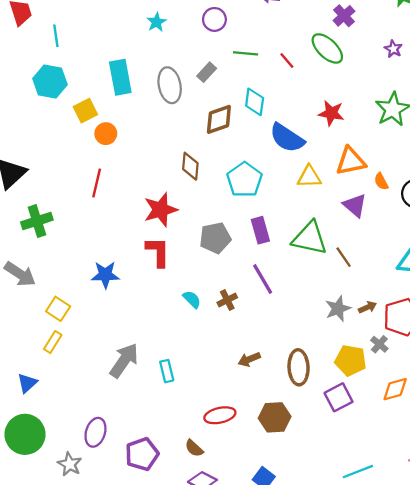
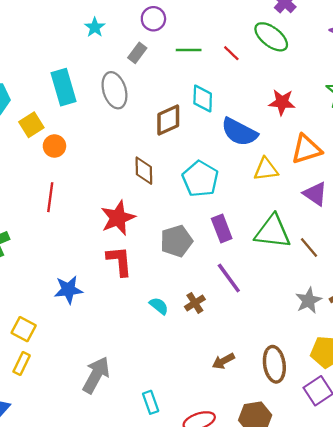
gray rectangle: (207, 72) -> (137, 53), moved
cyan rectangle: (167, 371) -> (151, 402), moved

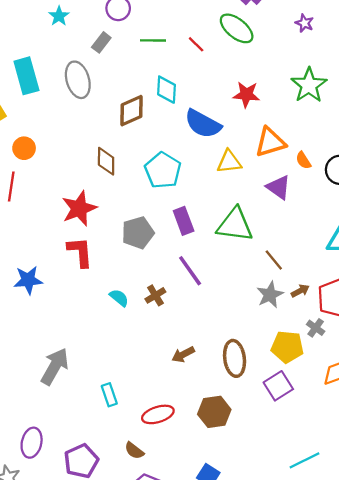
orange circle: (54, 146) -> (24, 148), moved
brown line: (309, 248) -> (274, 260), moved

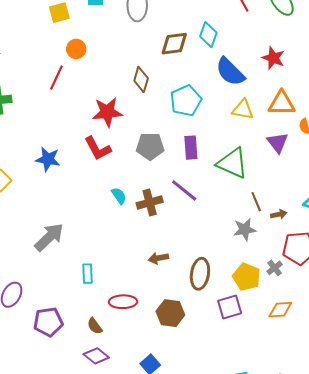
red L-shape: (80, 252) -> (98, 148), turned 140
purple line: (190, 271) -> (184, 190), turned -32
brown arrow: (300, 291) -> (279, 214), moved
brown cross: (155, 295) -> (150, 203), size x1.4

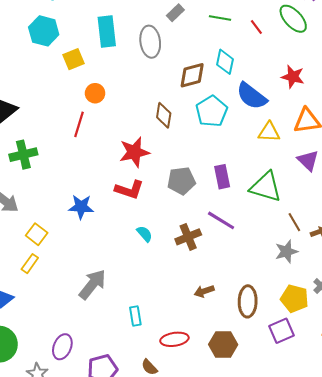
cyan pentagon: (186, 101) -> (212, 111), moved
red L-shape: (98, 148) -> (129, 190), turned -36
cyan semicircle: (119, 196) -> (144, 234), moved

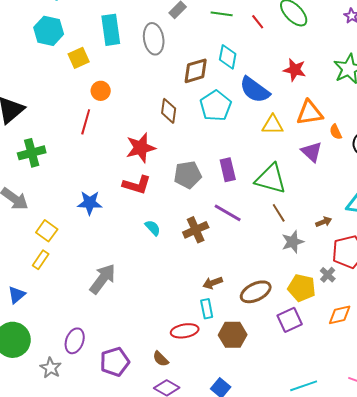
brown line: (294, 222) -> (279, 213), moved
brown ellipse: (248, 301) -> (256, 292), turned 64
cyan rectangle: (135, 316) -> (207, 309), moved

